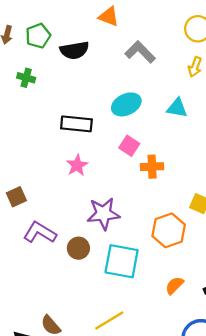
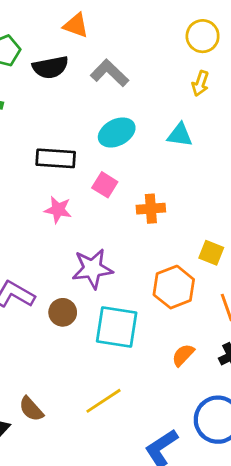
orange triangle: (109, 17) -> (76, 25), moved
gray L-shape: (140, 52) -> (109, 73), moved
pink square: (129, 146) -> (105, 185), moved
pink star: (77, 165) -> (58, 210), turned -30

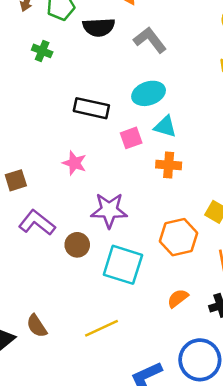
cyan triangle: (180, 135) -> (165, 127), moved
pink square: (105, 185) -> (131, 138), turned 30
pink star: (58, 210) -> (74, 163), moved

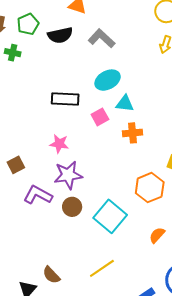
green cross: (42, 51) -> (13, 53), moved
purple star: (109, 210) -> (68, 175), moved
cyan square: (123, 265) -> (110, 216), turned 32

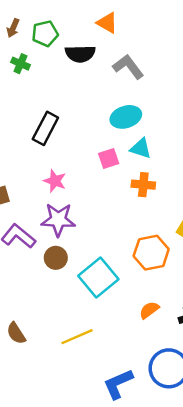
black rectangle: (65, 99) -> (45, 128), moved, turned -76

